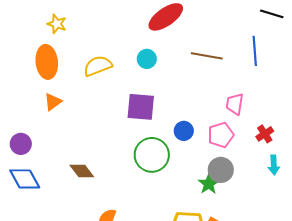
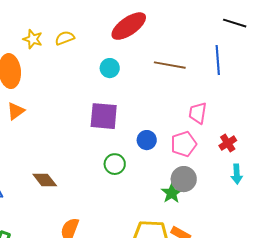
yellow star: (57, 24) -> (33, 39), moved
yellow semicircle: (98, 66) -> (65, 38), moved, size x0.7
green circle: (152, 155) -> (115, 164), size x0.6

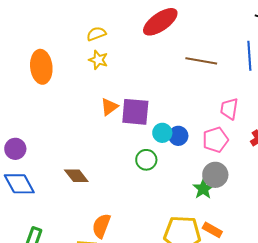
yellow star: (33, 39) -> (98, 60), moved
cyan circle: (110, 68) -> (162, 133), moved
orange triangle: (16, 111) -> (109, 107), moved

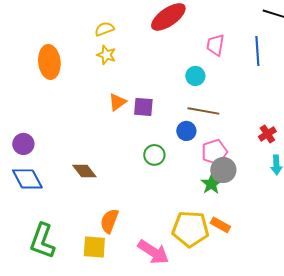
brown line: (201, 61) -> (203, 111), moved
pink trapezoid: (229, 109) -> (215, 45), moved
purple square: (135, 112) -> (143, 107), size x0.7
cyan circle: (162, 133) -> (195, 76), moved
pink pentagon: (215, 140) -> (214, 152), moved

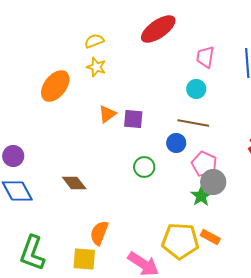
orange ellipse: (49, 62) -> (55, 86), moved, turned 44
cyan circle: (195, 76) -> (196, 89), moved
pink pentagon: (214, 152) -> (204, 164), turned -30

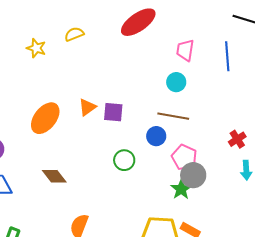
yellow star: (96, 67) -> (36, 48), moved
orange ellipse: (55, 86) -> (45, 118), moved

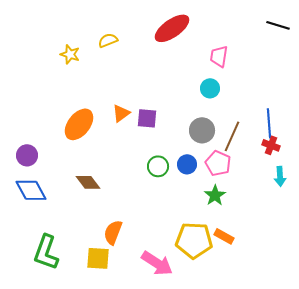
blue line: (227, 56) -> (269, 123), moved
brown line: (173, 116) -> (232, 136), moved, turned -76
blue circle: (156, 136) -> (187, 164), moved
red cross: (237, 139) -> (271, 145), turned -36
gray circle: (193, 175) -> (202, 130), moved

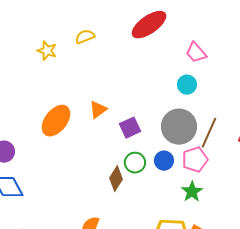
pink trapezoid: (219, 56) -> (196, 53), turned -50
purple square: (147, 118) -> (130, 128), moved, turned -30
gray circle: (202, 130) -> (179, 127), size x1.4
pink pentagon: (218, 163) -> (195, 160), turned 30
brown diamond: (88, 182) -> (116, 179), moved, turned 70

